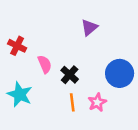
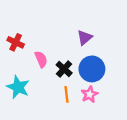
purple triangle: (89, 27) -> (85, 37), moved
blue circle: (120, 73) -> (92, 69), moved

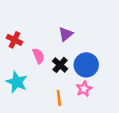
purple triangle: (85, 37) -> (66, 34), moved
orange line: (67, 94) -> (59, 98), moved

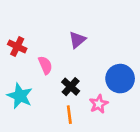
black cross: (60, 65) -> (71, 87), moved
blue circle: (86, 65) -> (120, 79), moved

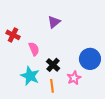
purple triangle: (77, 40) -> (54, 22), moved
cyan star: (20, 96) -> (30, 76), moved

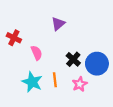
black cross: (53, 65) -> (73, 59), moved
orange line: (52, 86) -> (55, 80), moved

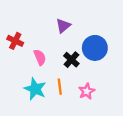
black cross: (73, 59) -> (71, 60), moved
blue circle: (97, 64) -> (95, 48), moved

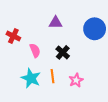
purple triangle: (63, 26) -> (56, 23), turned 40
blue circle: (95, 48) -> (95, 29), moved

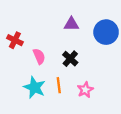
purple triangle: (56, 23) -> (71, 24), moved

